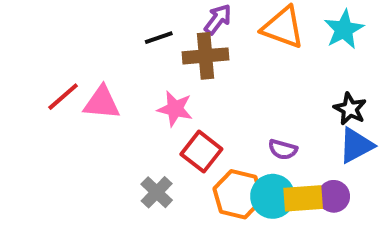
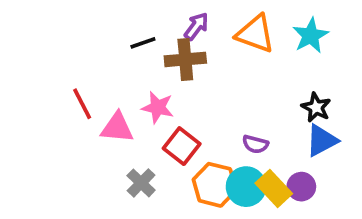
red line: (63, 97) -> (82, 104), moved, turned -76
pink triangle: (102, 103) -> (117, 128), moved
yellow rectangle: (303, 198) -> (274, 188), turned 51

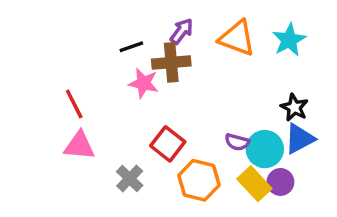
pink star: (158, 107) -> (143, 83), moved
pink triangle: (117, 128) -> (79, 146), moved
cyan circle: (246, 187) -> (265, 149), moved

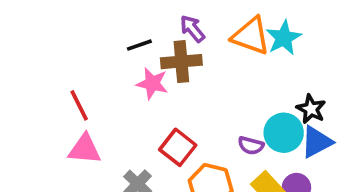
purple arrow: (182, 31) -> (192, 29), turned -76
cyan star: (289, 40) -> (284, 38), moved
cyan circle: (265, 149) -> (284, 133), moved

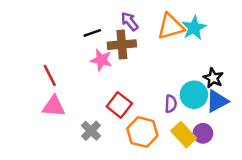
orange triangle: (251, 36) -> (171, 27), turned -36
purple semicircle: (251, 146) -> (171, 104), turned -102

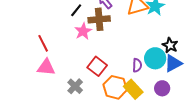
black line: (92, 33) -> (76, 10), turned -32
pink star: (101, 60) -> (83, 31), turned 30
yellow rectangle: (184, 135) -> (133, 89), moved

